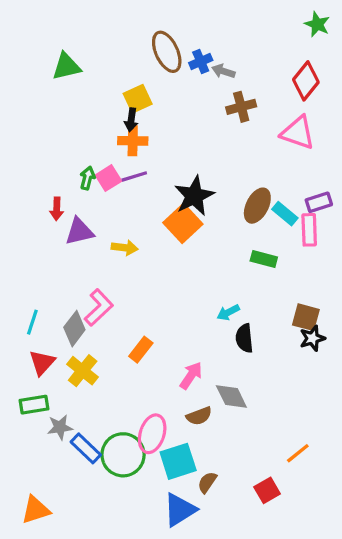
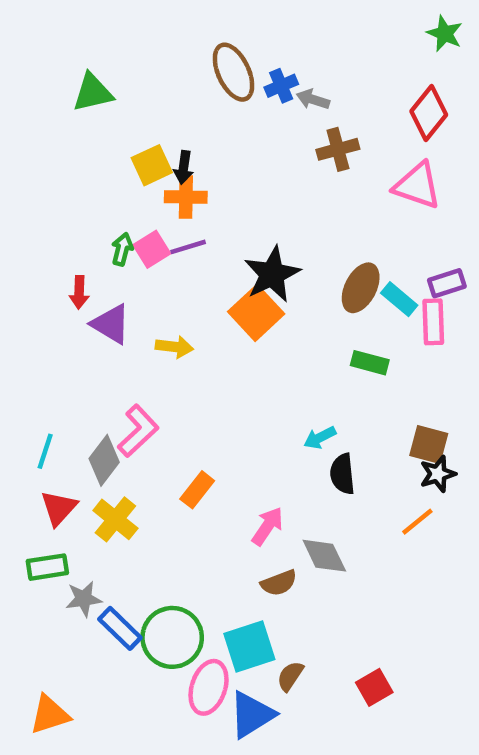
yellow square: (138, 99) -> (152, 165), moved
purple triangle: (79, 231) -> (111, 324), turned 44
pink ellipse: (152, 434) -> (209, 687), moved
orange line: (298, 453) -> (417, 522), moved

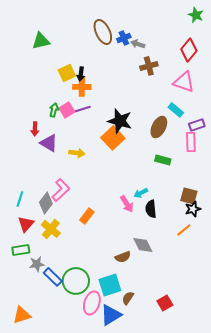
black star: (272, 274) -> (120, 121), turned -30
cyan rectangle: (399, 299) -> (176, 110), moved
pink arrow: (268, 526) -> (127, 204), moved, turned 114

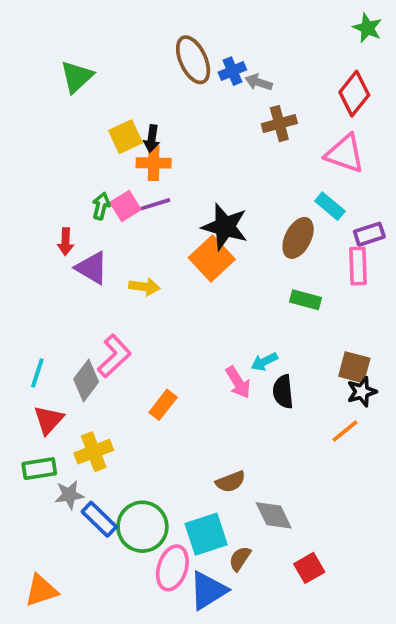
green triangle: (41, 41) -> (77, 77), turned -30
yellow cross: (51, 229) -> (94, 452), moved, turned 30
gray diamond: (143, 245) -> (274, 515), moved

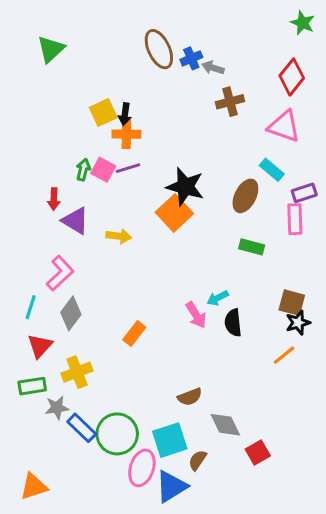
green triangle: (77, 77) -> (51, 49), moved
pink square: (126, 206) -> (103, 170), turned -30
pink L-shape: (114, 356) -> (60, 273), moved
red square: (309, 568) -> (258, 452), moved

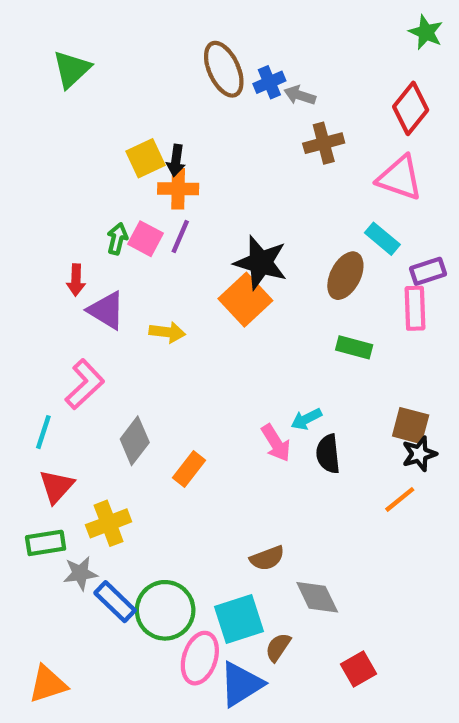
purple line: (128, 168) -> (180, 237), turned -50
gray diamond: (71, 313) -> (135, 441), moved
red square: (258, 452) -> (358, 669), moved

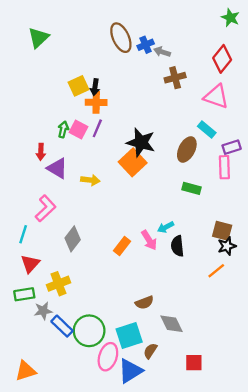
orange rectangle: (189, 469) -> (122, 246), moved
red square: (358, 669) -> (194, 363), turned 30

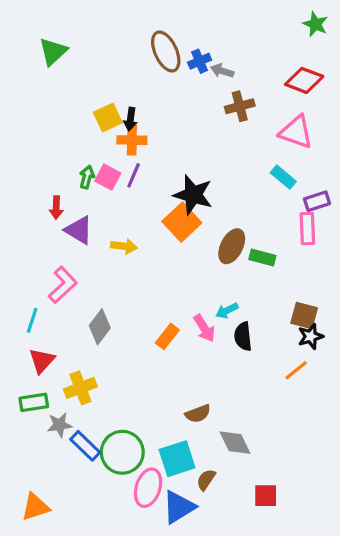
red diamond: (222, 59) -> (304, 80), turned 72
brown ellipse: (187, 149) -> (232, 246), moved

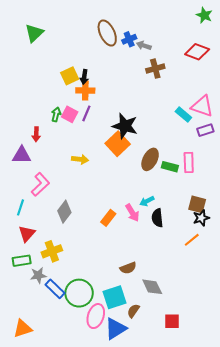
pink triangle: (296, 132) -> (202, 106), moved
pink rectangle: (307, 229) -> (189, 163), moved
purple triangle: (79, 230) -> (22, 155), moved, turned -30

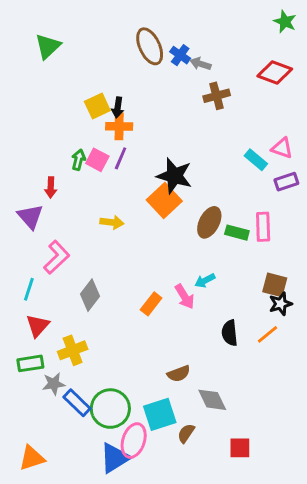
blue cross: (129, 39) -> (180, 55), turned -32
pink triangle: (202, 106) -> (282, 148), size x0.7
purple triangle: (22, 155) -> (30, 217), turned 48
black semicircle: (157, 218) -> (230, 333), moved
blue triangle: (116, 329) -> (115, 458), moved

